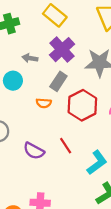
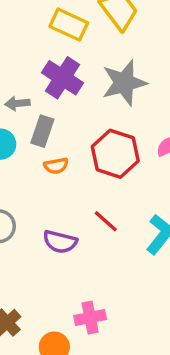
yellow rectangle: (55, 15) -> (69, 25), moved
gray rectangle: (58, 81) -> (42, 131), moved

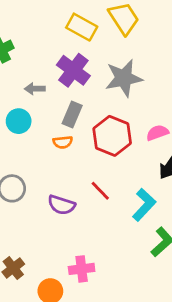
gray rectangle: (42, 131) -> (72, 114), moved

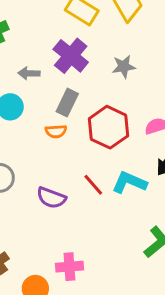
gray star: (124, 78) -> (124, 67), size x0.6
cyan L-shape: (144, 205) -> (129, 182), moved, turned -112

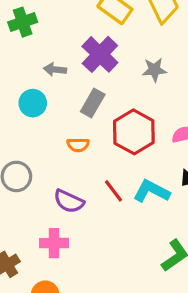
orange semicircle: (56, 131) -> (78, 145), moved
pink cross: (69, 267) -> (54, 243), moved

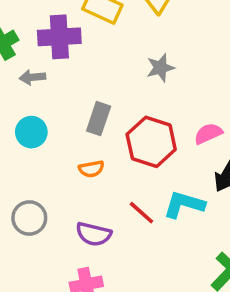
purple cross: (100, 54) -> (59, 37), moved, turned -36
gray arrow: (55, 70) -> (32, 77), moved

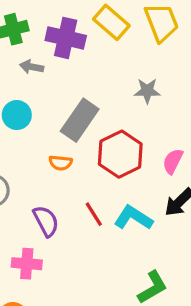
gray rectangle: (99, 119) -> (80, 120), size x1.4
pink semicircle: (208, 134) -> (173, 161), turned -55
purple semicircle: (94, 234) -> (46, 221), turned -148

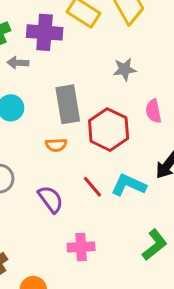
gray rectangle: (80, 120) -> (68, 104), turned -36
pink semicircle: (173, 161) -> (153, 111), moved, turned -30
pink cross: (27, 264) -> (81, 247), moved

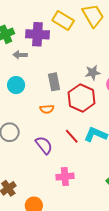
gray star: (125, 69) -> (93, 73), moved
gray rectangle: (68, 104) -> (54, 82), size x0.7

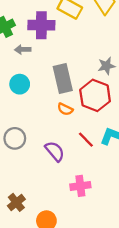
gray rectangle: (54, 82) -> (63, 78), size x1.4
orange semicircle: (47, 109) -> (65, 109), moved, turned 32

